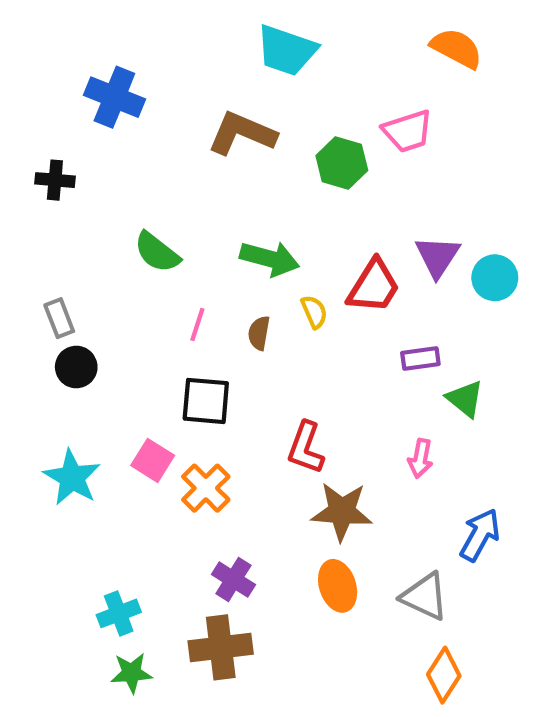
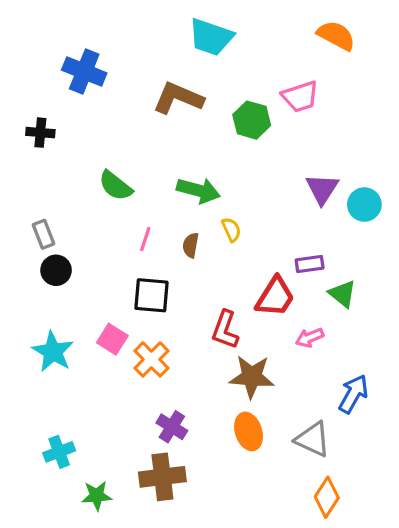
red trapezoid: (374, 286) -> (275, 297), moved
pink arrow: (420, 458) -> (310, 338), turned 56
cyan cross: (119, 613) -> (59, 452), moved

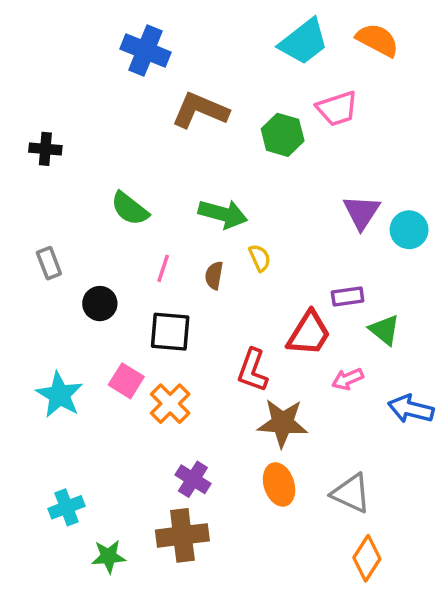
cyan trapezoid: (211, 37) -> (304, 42), moved, turned -57
blue cross: (84, 71) -> (146, 51), moved
black circle: (56, 270) -> (100, 304), moved
blue arrow: (353, 394) -> (411, 409), moved, turned -105

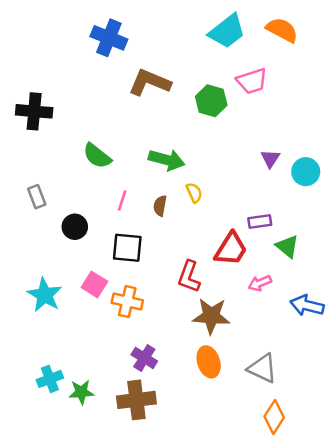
black cross: (45, 149) -> (34, 111), size x1.5
purple triangle: (362, 212) -> (270, 159), size x0.7
orange cross: (170, 404) -> (127, 302), turned -32
green star: (109, 557) -> (81, 392), moved

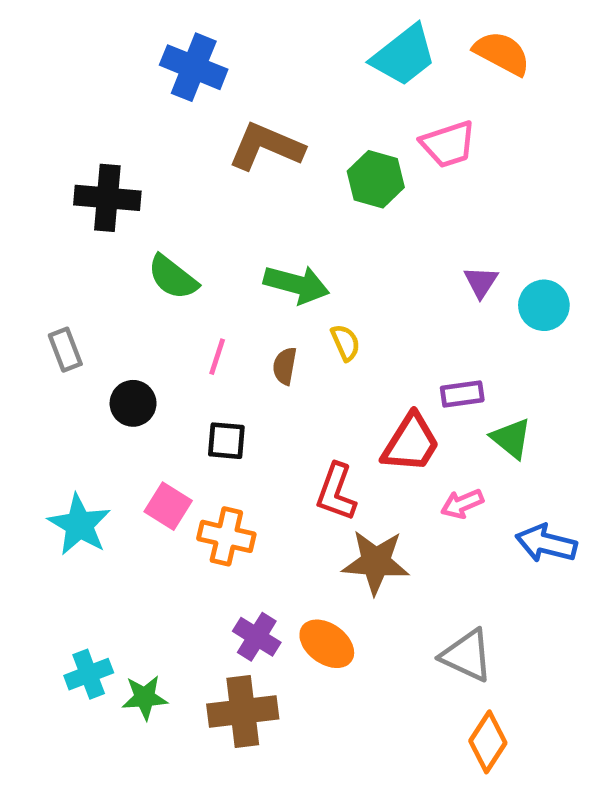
black cross: (34, 111) -> (107, 198), moved
black square: (127, 248) -> (226, 441), size x0.7
orange ellipse: (209, 362) -> (327, 644), moved, turned -36

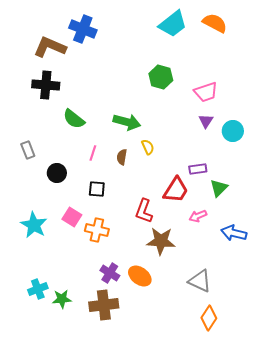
pink trapezoid: (448, 144) -> (206, 92), moved
brown L-shape: (266, 147) -> (50, 47), moved
green triangle: (511, 438) -> (219, 188), turned 36

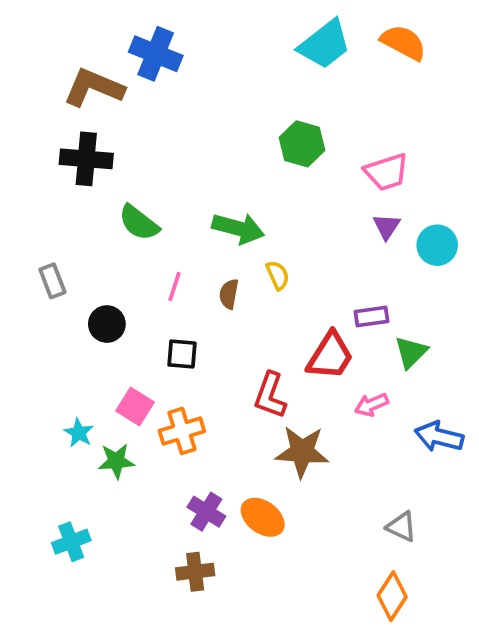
cyan star: (34, 225) -> (79, 433), moved, size x0.6
orange cross: (97, 230) -> (182, 431), turned -30
gray triangle: (200, 281) -> (402, 527), moved, size x0.7
green star: (62, 299) -> (116, 461), moved
brown cross: (104, 305) -> (195, 572), size x0.7

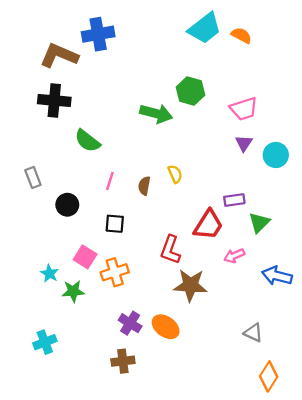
orange semicircle: (403, 43) -> (241, 35), moved, size x0.7
blue cross: (156, 54) -> (98, 34), turned -32
green arrow: (238, 228) -> (156, 114), moved
orange diamond: (392, 596) -> (269, 376), moved

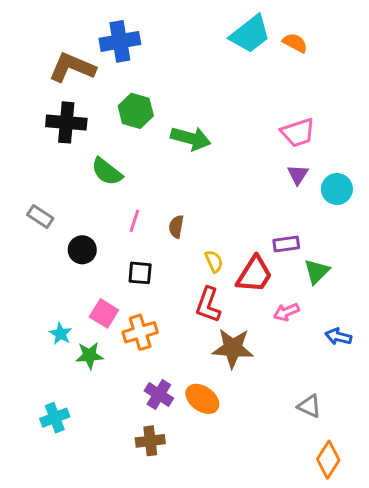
green hexagon: (190, 91) -> (136, 111), moved
yellow semicircle: (175, 174) -> (214, 261), moved
gray rectangle: (33, 177) -> (40, 217), turned -36
blue arrow: (277, 276) -> (338, 337), size x0.7

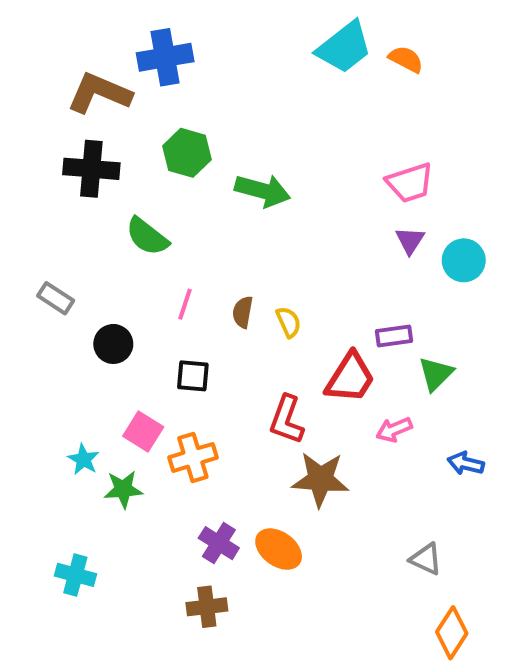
yellow semicircle: (214, 261) -> (289, 322), moved
cyan cross: (55, 418) -> (75, 575), turned 36

